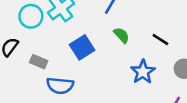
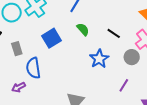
gray rectangle: (39, 62) -> (17, 49), turned 48
blue semicircle: (60, 86) -> (33, 68), turned 75

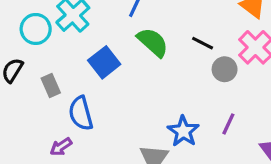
green semicircle: (83, 29) -> (153, 42), size x1.5
gray circle: (132, 57) -> (225, 69), moved
blue star: (99, 59) -> (183, 131), moved

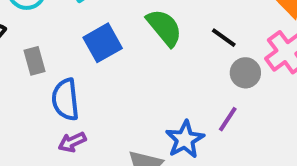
purple line: (228, 124) -> (228, 119), moved
purple arrow: (61, 147) -> (72, 142), moved

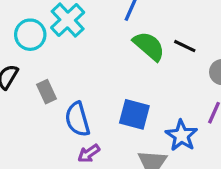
black line: (224, 38) -> (185, 46), moved
blue square: (103, 43) -> (134, 114), moved, turned -36

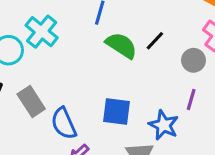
black line: (185, 46) -> (155, 41), turned -65
gray rectangle: (46, 92) -> (31, 101), size x1.4

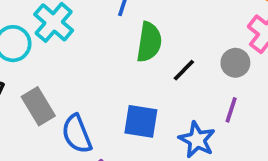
black line: (155, 41) -> (184, 70), moved
green semicircle: (121, 45) -> (149, 42), turned 64

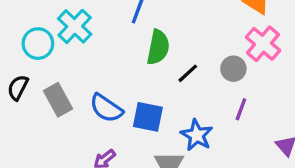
purple line: (231, 110) -> (241, 109), moved
blue semicircle: (77, 134) -> (106, 108), moved, turned -36

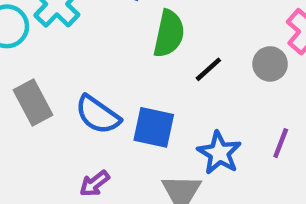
purple line: (241, 109) -> (281, 143), moved

